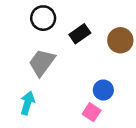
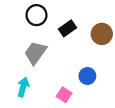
pink square: (92, 112) -> (64, 95), moved

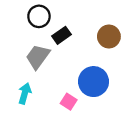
black rectangle: (67, 28) -> (62, 35), moved
blue circle: (87, 76) -> (94, 82), size x1.6

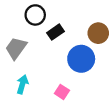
gray trapezoid: (38, 57) -> (16, 48), moved
blue circle: (94, 82) -> (81, 59), moved

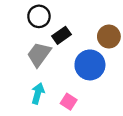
gray trapezoid: (16, 48) -> (39, 54), moved
cyan arrow: (22, 84) -> (38, 93), moved

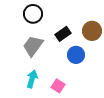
black rectangle: (62, 35) -> (63, 34), moved
blue circle: (90, 65) -> (76, 55), size x0.7

